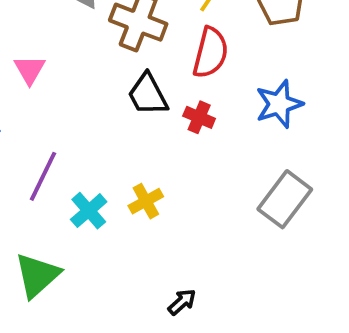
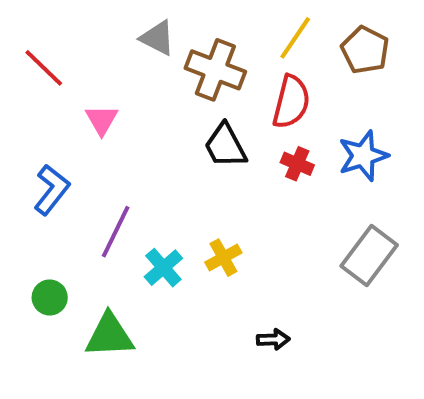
red cross: (199, 117) -> (297, 164), moved
green triangle: (37, 275) -> (110, 335), turned 39
black arrow: (182, 302) -> (273, 339), moved, turned 40

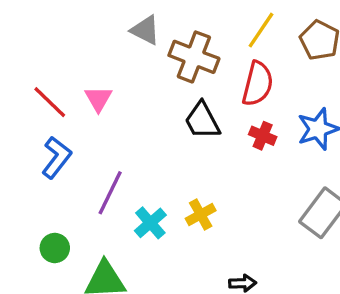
red line: (44, 68) -> (50, 102), moved

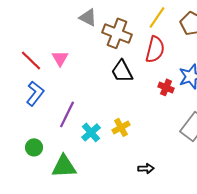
red cross: (263, 136) -> (166, 87), moved

